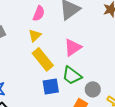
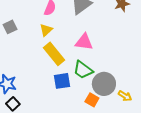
pink triangle: (73, 47) -> (84, 42), turned 42
gray circle: (93, 89) -> (104, 84), size x1.5

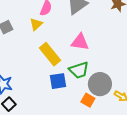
yellow triangle: (46, 30) -> (36, 24), moved
green trapezoid: (83, 70) -> (79, 70), turned -55

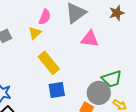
pink triangle: (80, 42) -> (90, 39), moved
green trapezoid: (79, 70) -> (112, 79), moved

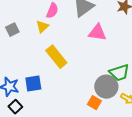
blue square: (57, 90) -> (33, 84), moved

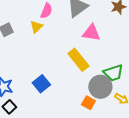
yellow rectangle: (56, 57) -> (78, 60), moved
blue square: (33, 84) -> (41, 84), moved, turned -30

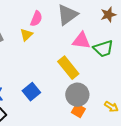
green trapezoid: (113, 73) -> (103, 49), moved
gray circle: (100, 87) -> (77, 95), moved

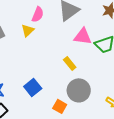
yellow rectangle: (68, 68) -> (70, 63), size x0.6
orange square: (78, 111) -> (60, 106), moved

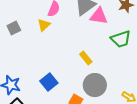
pink triangle: (83, 36) -> (99, 16), moved

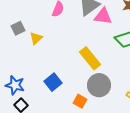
yellow triangle: (44, 25) -> (36, 38), moved
yellow rectangle: (86, 58) -> (90, 58), size x1.6

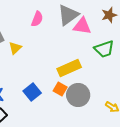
yellow rectangle: (90, 58) -> (69, 68), turned -75
orange square: (80, 101) -> (60, 89), moved

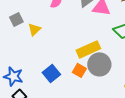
gray circle: (78, 95) -> (99, 64), moved

